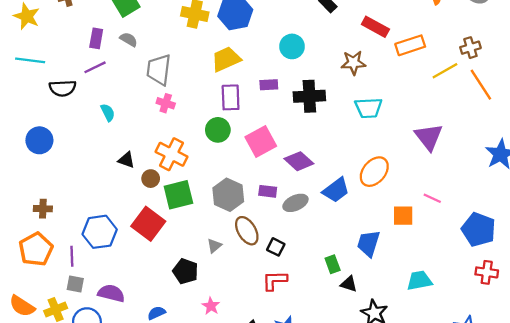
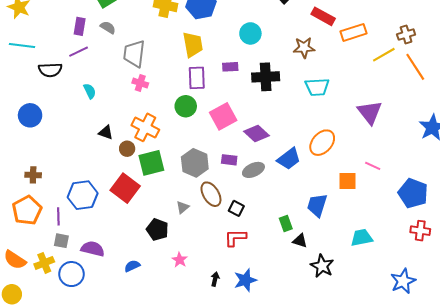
yellow trapezoid: (226, 59) -> (193, 45), turned 104

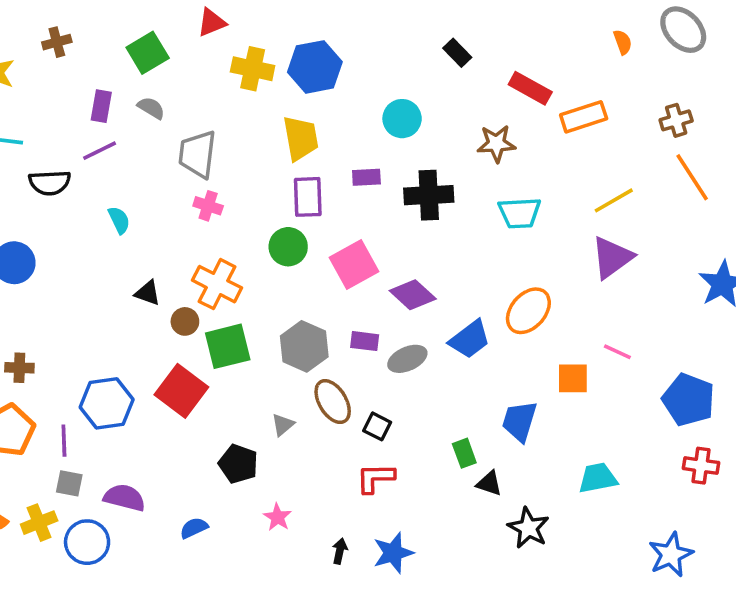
yellow line: (384, 55) -> (614, 200), moved
purple triangle: (370, 112) -> (612, 257), turned 32

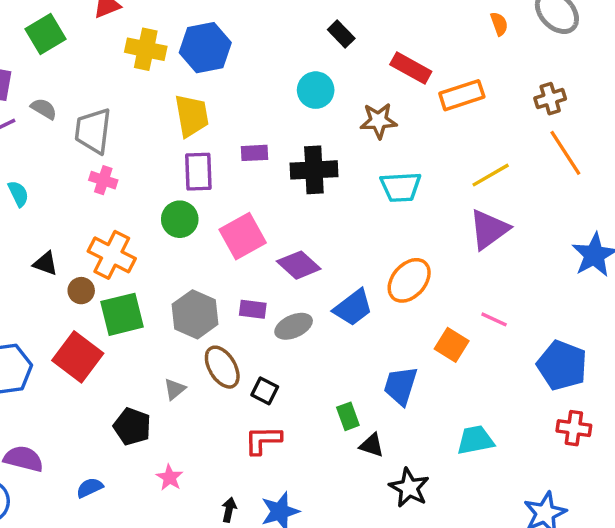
gray semicircle: (151, 108) -> (44, 109), moved
cyan circle: (402, 119) -> (316, 90), moved
orange square: (573, 378) -> (452, 345), turned 32

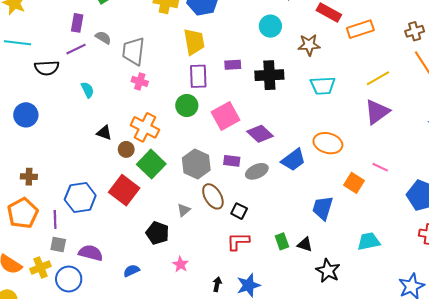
orange ellipse: (409, 280) -> (328, 143), turned 64
green square: (122, 314) -> (151, 164), turned -32
green rectangle: (348, 416) -> (282, 241), moved

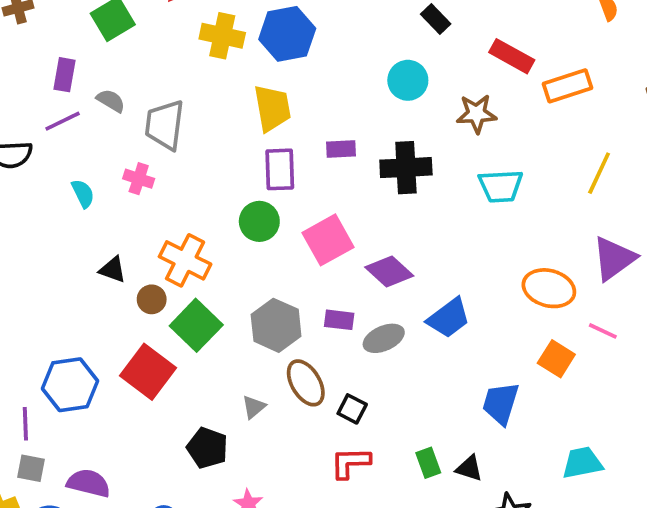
yellow line: (378, 78) -> (599, 173), turned -35
pink cross: (140, 81) -> (139, 179), moved
purple triangle: (377, 112) -> (614, 259), moved
orange ellipse: (328, 143) -> (549, 288), moved

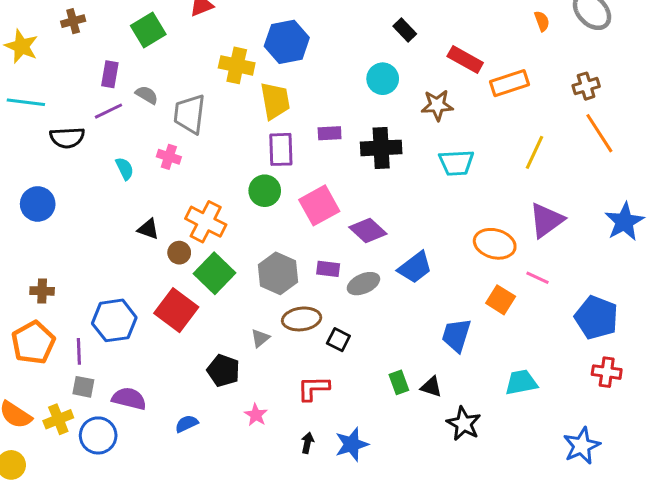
yellow cross: (222, 36) -> (237, 65), moved
brown ellipse: (306, 383) -> (302, 319), turned -66
red L-shape: (350, 463) -> (313, 388), moved

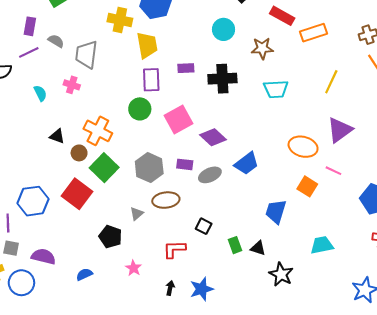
black square: (338, 340) -> (204, 226), moved

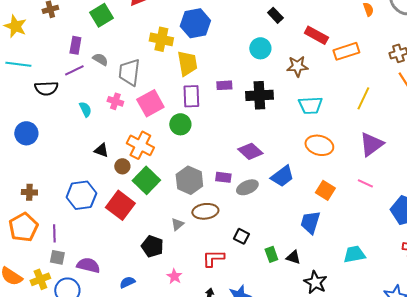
pink square: (178, 119) -> (150, 103), moved
orange ellipse: (303, 147) -> (319, 145), moved
orange square: (307, 186) -> (325, 190), moved
blue hexagon: (33, 201) -> (81, 195), moved

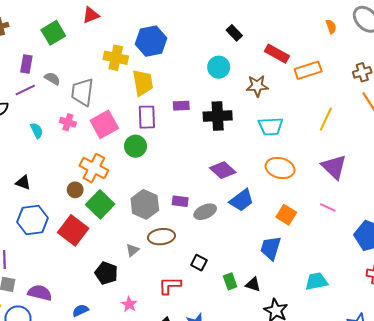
purple triangle: (371, 144) -> (334, 167), turned -40
black triangle: (101, 150) -> (23, 183), moved
purple diamond: (250, 151) -> (223, 170), moved

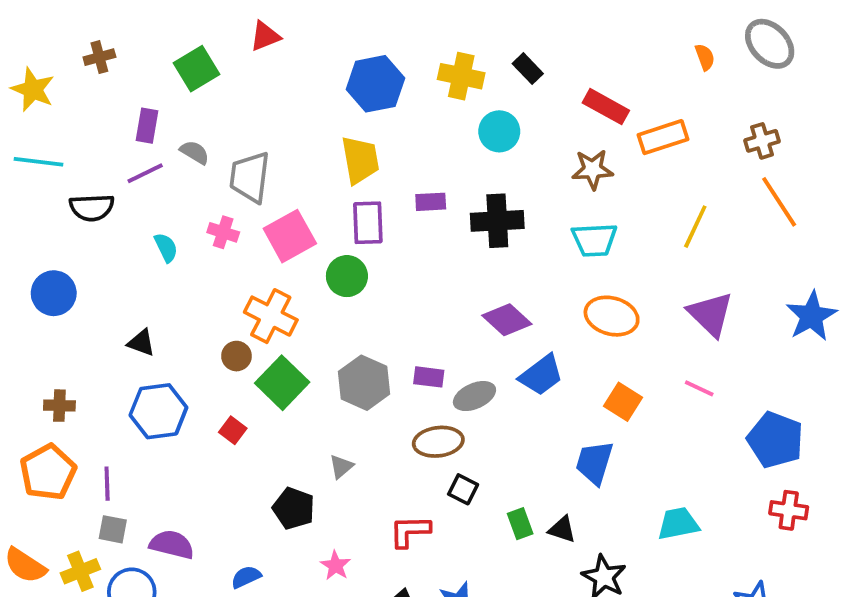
yellow cross: (116, 58) -> (461, 76), moved
brown star: (257, 86) -> (593, 169), moved
red square: (73, 230) -> (233, 430), size x0.5
brown ellipse: (161, 237) -> (438, 442), moved

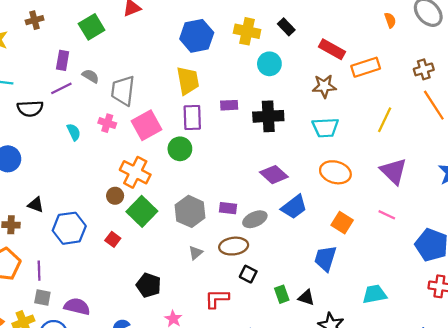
black triangle: (141, 343) -> (36, 205), moved
gray triangle: (341, 466) -> (196, 253), moved

